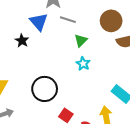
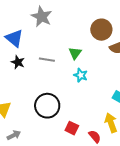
gray line: (68, 20) -> (47, 60), moved
blue triangle: (39, 22) -> (14, 38), moved

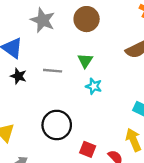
brown circle: (101, 30) -> (87, 19), moved

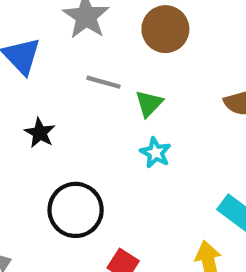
gray line: (53, 71) -> (104, 82), moved
black star: (18, 76) -> (40, 133), moved

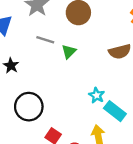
cyan star: (155, 153) -> (97, 95), moved

